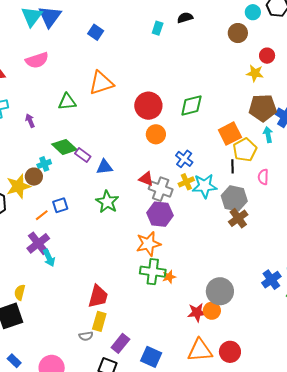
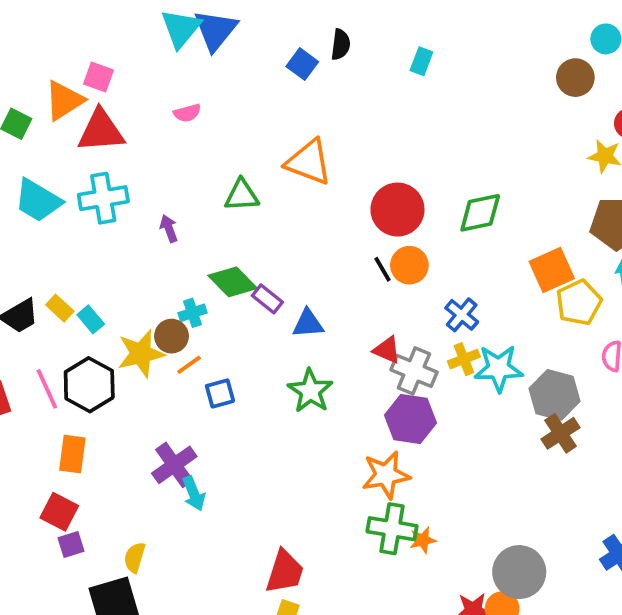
black semicircle: (185, 18) -> (341, 45), moved, turned 112
pink semicircle: (37, 60) -> (187, 113), size x0.6
orange triangle: (101, 83) -> (309, 162), turned 36
black line: (233, 166) -> (383, 269), moved, turned -32
orange line: (42, 215) -> (189, 365), moved

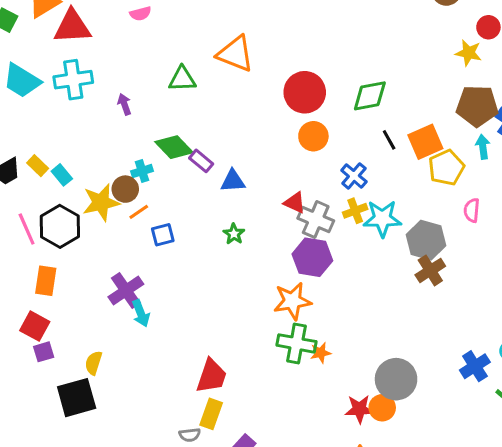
black line: (383, 269) -> (389, 140), moved
green star: (310, 391) -> (234, 234), size x0.6

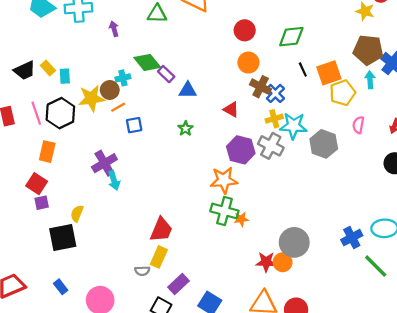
red circle: (305, 92) -> (245, 30), size x0.7
cyan rectangle: (62, 175) -> (65, 76), turned 32
gray cross: (316, 219) -> (271, 146), moved
brown cross: (430, 270) -> (261, 87), moved, turned -35

